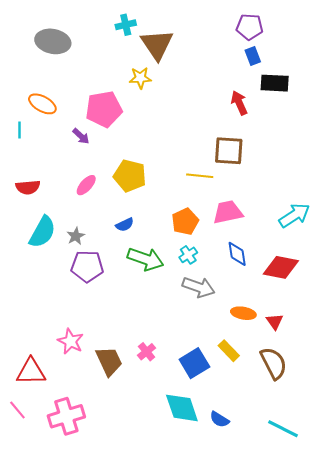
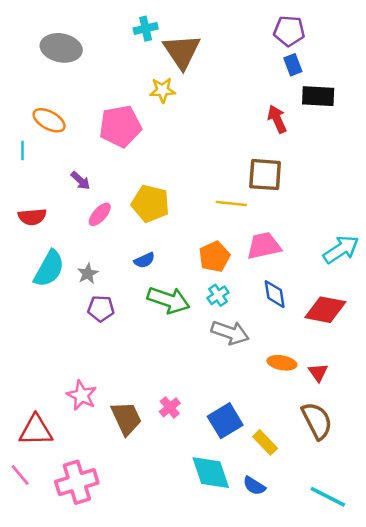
purple arrow: (81, 136) -> (80, 181), moved
purple pentagon: (87, 266) -> (101, 308), size x0.7
yellow rectangle: (229, 351) -> (265, 442), moved

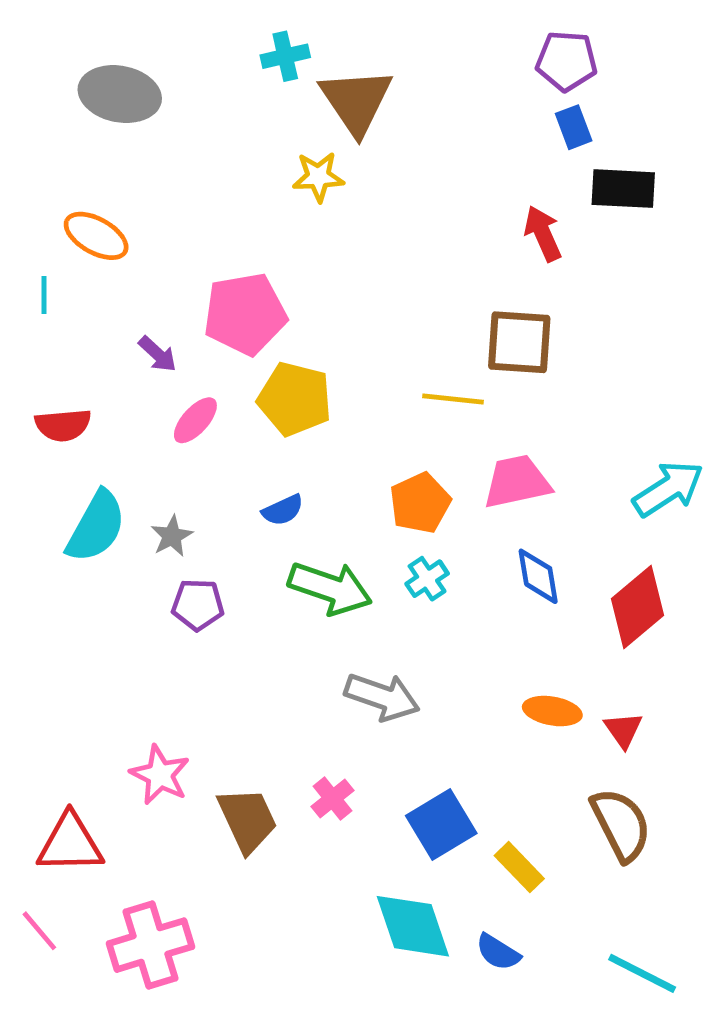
pink pentagon: (120, 126) -> (245, 314), moved
red diamond: (325, 310) -> (637, 607), turned -51
gray arrow: (230, 333) -> (382, 697), moved

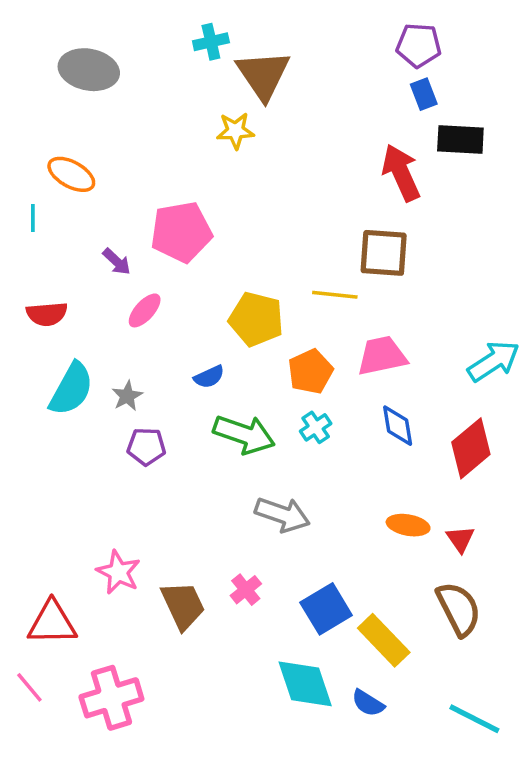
red arrow: (543, 234) -> (401, 173), size x1.4
yellow pentagon: (295, 399) -> (256, 319), moved
yellow rectangle: (519, 867) -> (384, 640), size x1.4

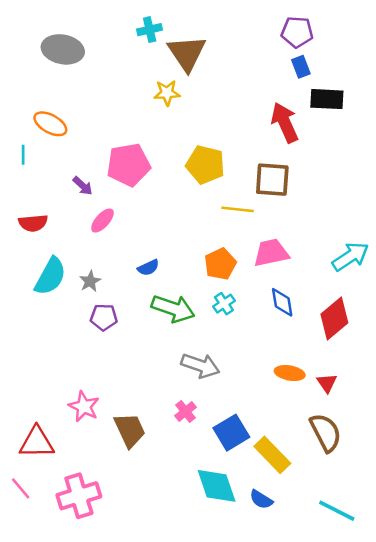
yellow pentagon: (256, 319) -> (205, 165), moved
pink cross: (246, 590) -> (186, 411), moved

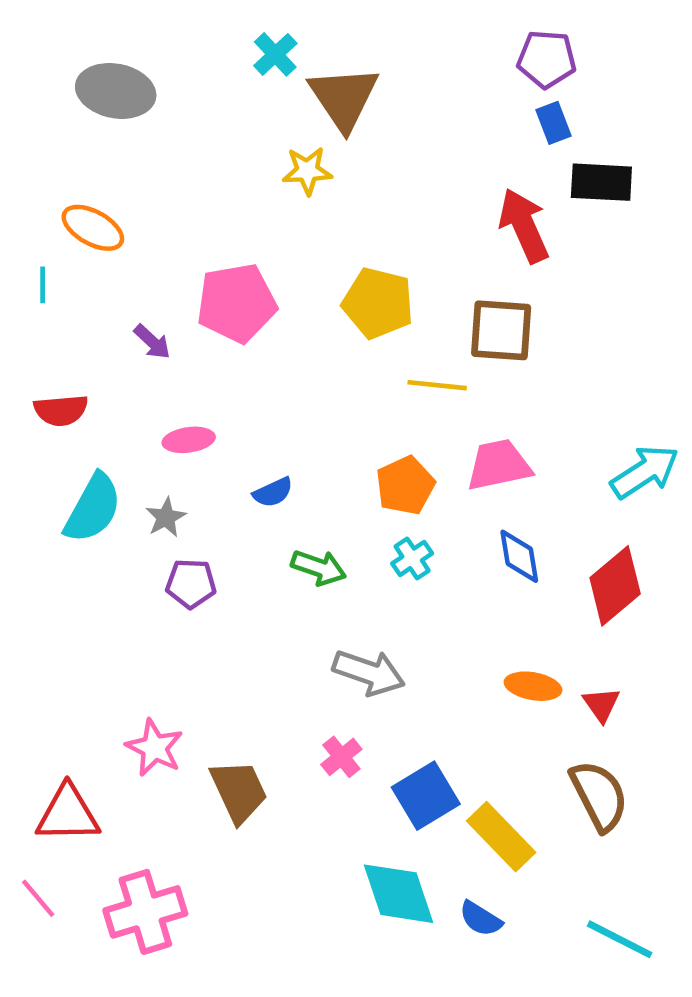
cyan cross: (150, 30) -> (275, 54), turned -30
pink ellipse: (102, 221) -> (189, 440), moved, turned 40
green arrow: (173, 309) -> (319, 568), size x0.7

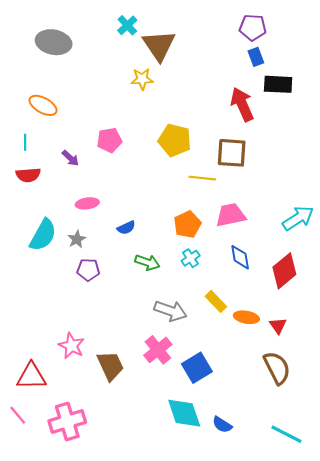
cyan line: (43, 285) -> (25, 142), moved
pink pentagon: (237, 303) -> (109, 140), size x0.7
red semicircle: (61, 410) -> (28, 175), moved
pink cross: (341, 757) -> (158, 350), size x1.5
yellow rectangle: (501, 837) -> (216, 301), moved, size x0.7

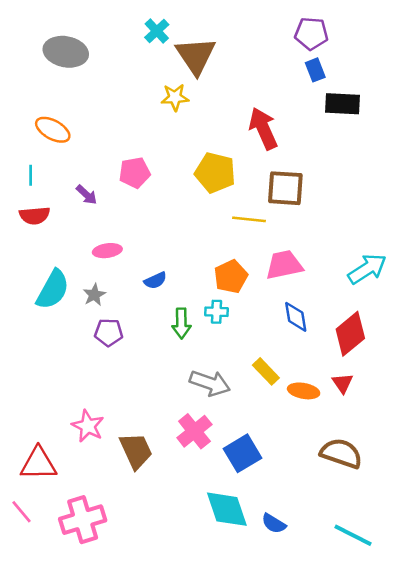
red arrow: (242, 104) -> (263, 128), moved
cyan cross: (191, 258) -> (216, 312), moved, turned 36
green arrow: (147, 262) -> (181, 323), turned 70
red triangle: (278, 326) -> (343, 383), moved
brown semicircle: (277, 368) -> (341, 453), turned -44

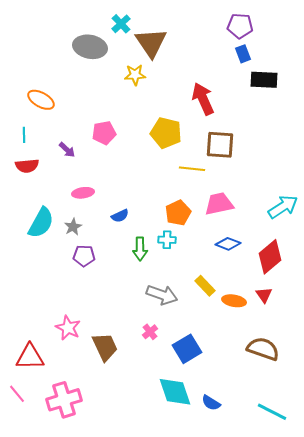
gray ellipse: (66, 52) -> (90, 47), moved
blue diamond: (296, 317) -> (228, 244), turned -60
pink cross: (194, 431) -> (150, 332), size x0.6

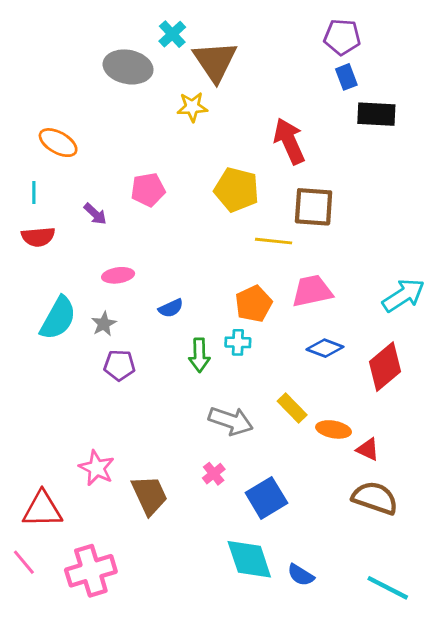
red triangle: (264, 295) -> (368, 449), moved, turned -30

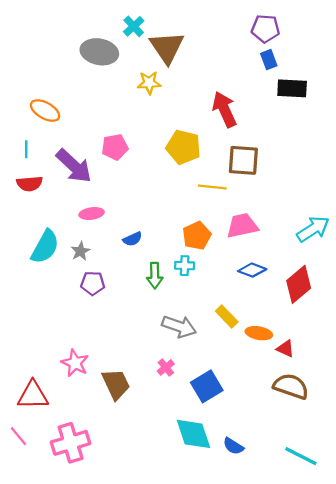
purple arrow: (95, 214) -> (74, 166), size x2.0

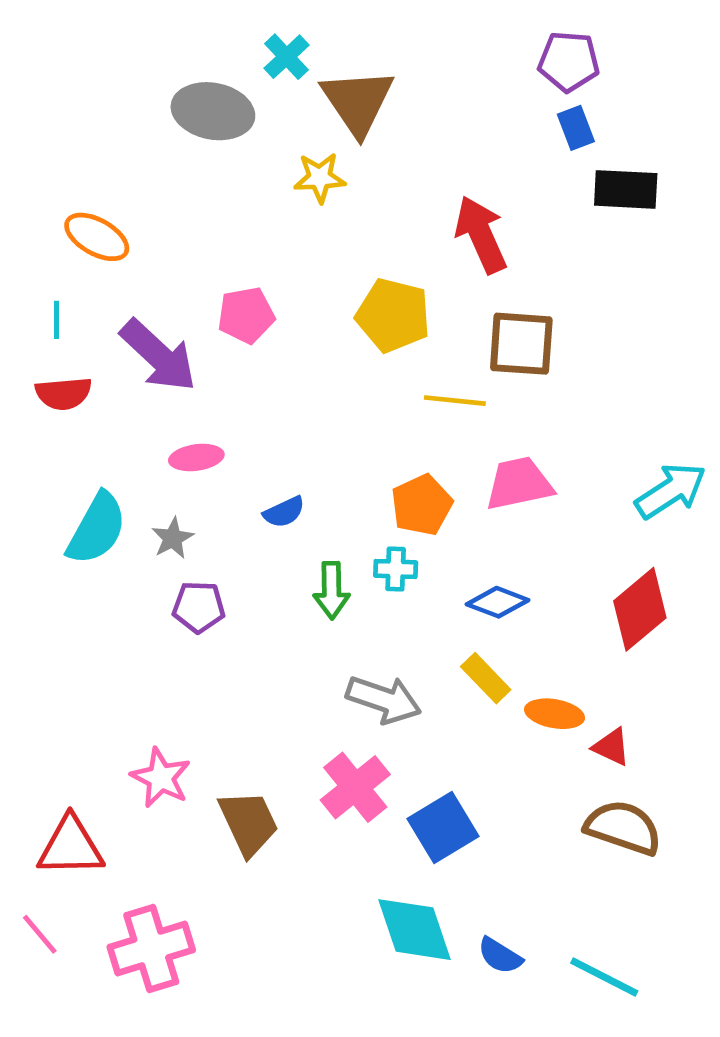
blue diamond: (252, 270) -> (498, 602), moved
pink cross: (166, 367) -> (355, 787), size x1.8
cyan line: (301, 456) -> (604, 977), moved

